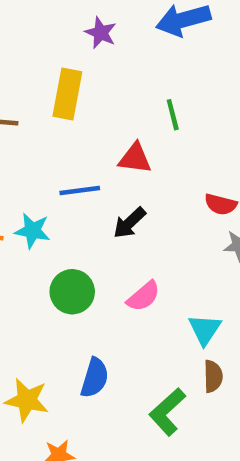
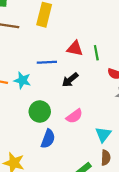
green line: (173, 115) -> (96, 53), moved
blue semicircle: (95, 378) -> (48, 139), moved

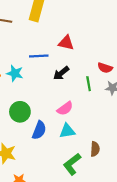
green line: (96, 53) -> (89, 84), moved
green circle: (40, 112) -> (20, 112), moved
cyan triangle: (103, 134) -> (67, 131), moved, turned 42

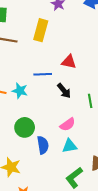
black arrow: (61, 73) -> (64, 91), turned -91
blue semicircle: (39, 130) -> (43, 145), turned -30

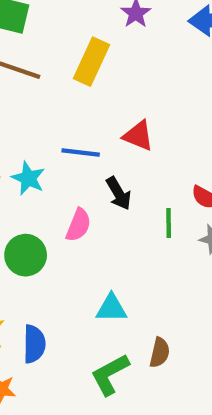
pink semicircle: (68, 124) -> (78, 225), moved, turned -42
blue semicircle: (43, 145) -> (34, 344), moved

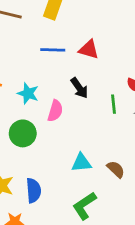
blue line: (81, 152) -> (53, 50), moved
cyan star: (28, 178) -> (28, 93), moved
brown semicircle: (160, 353) -> (116, 169), moved, turned -54

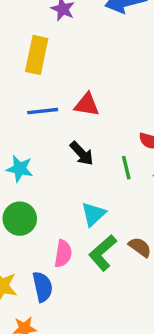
pink semicircle: (55, 111) -> (63, 254), moved
cyan triangle: (81, 163) -> (93, 214), moved, turned -30
green L-shape: (84, 206) -> (103, 253), moved

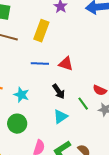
green line: (126, 168) -> (83, 104), turned -32
cyan triangle: (93, 214) -> (61, 117), moved

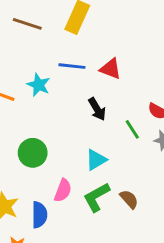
cyan star: (21, 95) -> (39, 85), moved
cyan triangle: (61, 117) -> (96, 160), moved

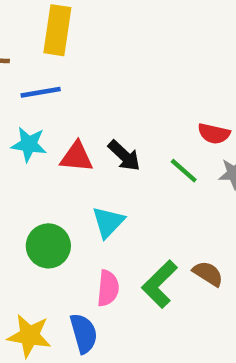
blue line: (72, 66) -> (41, 92), moved
red triangle: (110, 69) -> (77, 157), moved
cyan triangle: (96, 160) -> (108, 222), moved

